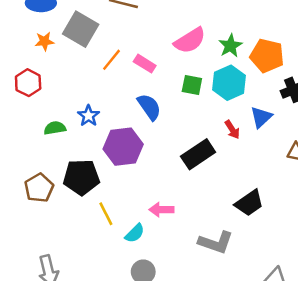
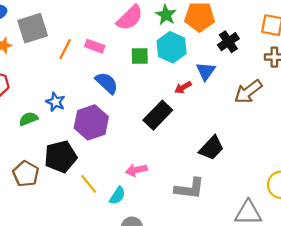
gray square: (81, 29) -> (33, 28), turned -36
red arrow: (232, 130) -> (183, 87), turned 105

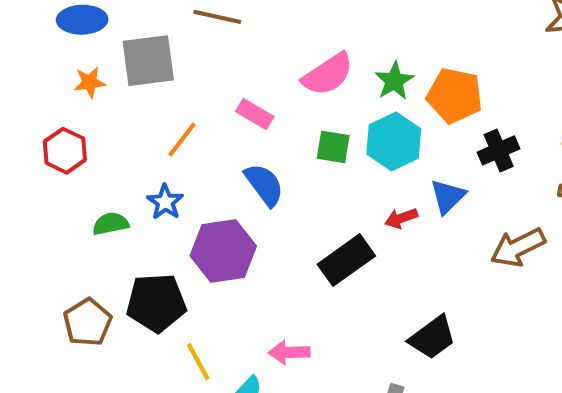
orange line: (65, 49) -> (182, 140), moved

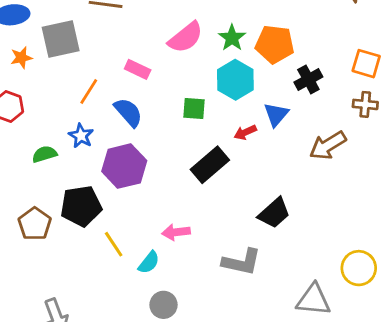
green square: (333, 147) -> (194, 108), moved
blue semicircle: (264, 185) -> (128, 112), moved

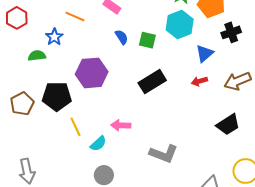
orange line: (89, 92) -> (75, 16), turned 72
blue semicircle: (128, 112) -> (122, 37), moved, size x0.7
red arrow: (245, 132) -> (199, 81), moved
blue star: (81, 136) -> (54, 37), moved
black trapezoid: (274, 213) -> (228, 125), moved

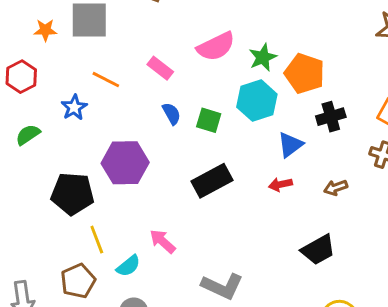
green semicircle: (37, 56) -> (28, 135), moved, turned -30
brown arrow: (237, 81) -> (336, 188), size x0.6
brown pentagon: (22, 104) -> (78, 281), moved
pink arrow: (121, 125) -> (163, 241), turned 36

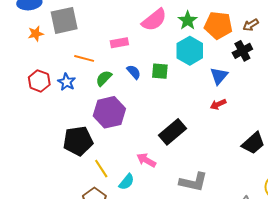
pink rectangle: (160, 68) -> (119, 43), turned -36
red hexagon: (21, 77) -> (39, 81), moved
green semicircle: (28, 135) -> (104, 78), moved
black rectangle: (212, 181) -> (173, 132), moved
brown arrow: (336, 188) -> (251, 25), moved

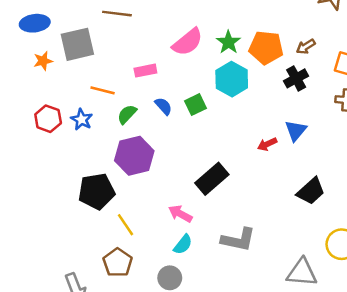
green square: (160, 71) -> (196, 105), turned -30
blue triangle: (219, 76) -> (296, 131), moved
cyan semicircle: (127, 182) -> (183, 244), moved

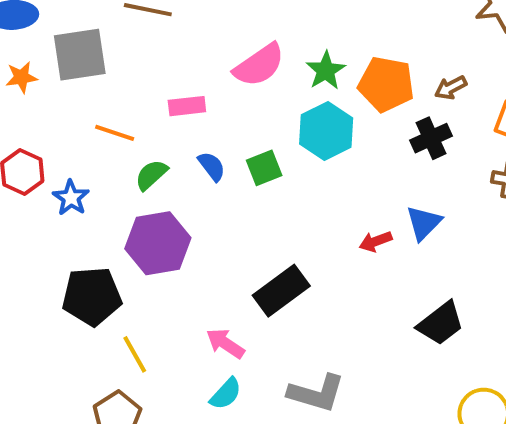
blue star: (82, 119) -> (71, 198), moved

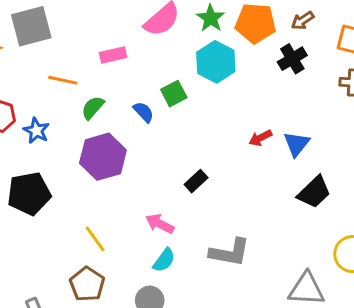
blue semicircle: (212, 166) -> (143, 112), moved
blue triangle: (424, 223) -> (297, 144), moved
black rectangle: (281, 291) -> (196, 181), size x0.6
black pentagon: (92, 296) -> (29, 194), moved

